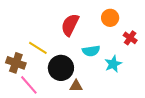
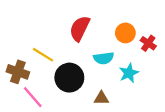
orange circle: (110, 18) -> (125, 33), moved
brown triangle: (76, 86) -> (101, 98), moved

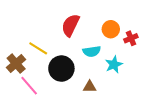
red cross: (148, 43) -> (131, 38), turned 32
brown cross: (18, 72) -> (16, 63), turned 30

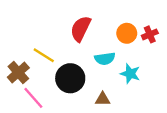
red cross: (131, 38) -> (150, 34), moved
cyan star: (114, 64) -> (130, 74), turned -30

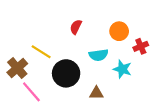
red semicircle: (81, 29) -> (76, 27), size x0.6
red cross: (150, 34) -> (141, 46), moved

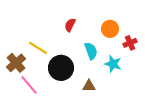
cyan semicircle: (99, 55) -> (91, 51), turned -102

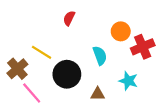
red semicircle: (70, 25) -> (69, 18), moved
red cross: (130, 43) -> (143, 47), size x1.5
cyan star: (113, 64) -> (128, 81), moved

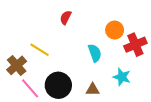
black circle: (67, 74) -> (58, 85), moved

